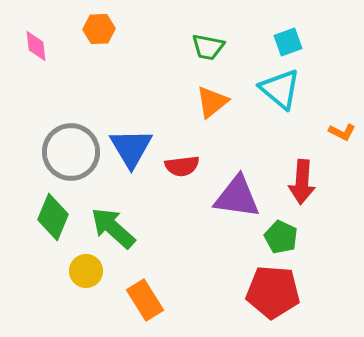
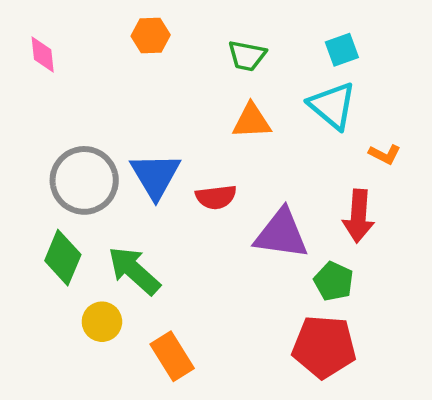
orange hexagon: (99, 29) -> (151, 36), moved
orange triangle: (212, 102) -> (252, 121), turned 36
orange L-shape: (342, 132) -> (385, 154), moved

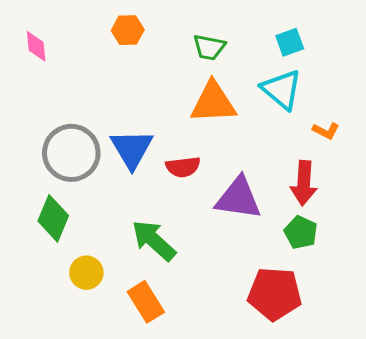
orange triangle: (252, 121) -> (213, 103), size x1.4
green arrow: (134, 271) -> (154, 240), moved
green pentagon: (334, 281) -> (301, 232), moved

